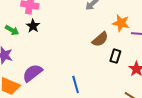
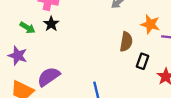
brown semicircle: (100, 39) -> (126, 42), turned -42

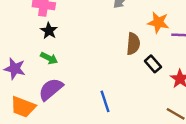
green arrow: (27, 28) -> (49, 58), moved
black rectangle: (142, 61) -> (153, 64), turned -56

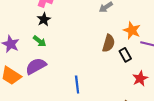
black rectangle: (153, 64) -> (125, 55), moved

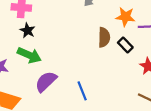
green arrow: (40, 41) -> (29, 55), size x1.5
purple semicircle: (36, 66) -> (46, 82), moved

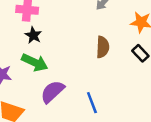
brown semicircle: (104, 37) -> (103, 47), moved

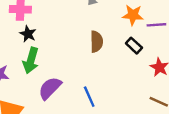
green arrow: (35, 62) -> (31, 60), turned 85

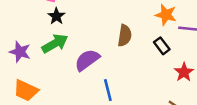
green arrow: (31, 60) -> (55, 43), turned -145
purple semicircle: (50, 88) -> (87, 60), moved

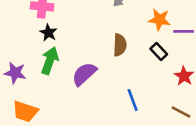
green arrow: (55, 43) -> (50, 61), turned -35
blue line: (108, 90) -> (133, 100), moved

